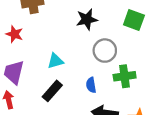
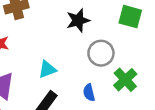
green cross: (125, 76) -> (125, 80), turned -30

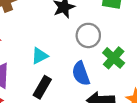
blue semicircle: (89, 93) -> (81, 73), size x1.5

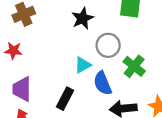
cyan triangle: (40, 56) -> (83, 65), moved

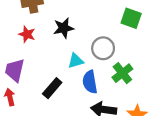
black star: (82, 18) -> (64, 28), moved
red star: (13, 51) -> (27, 34), moved

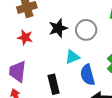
gray circle: (103, 48) -> (86, 30), moved
black rectangle: (52, 88) -> (54, 84), turned -48

